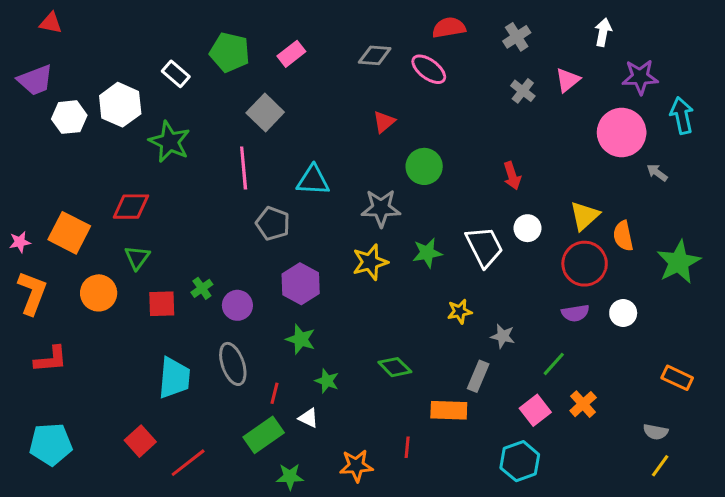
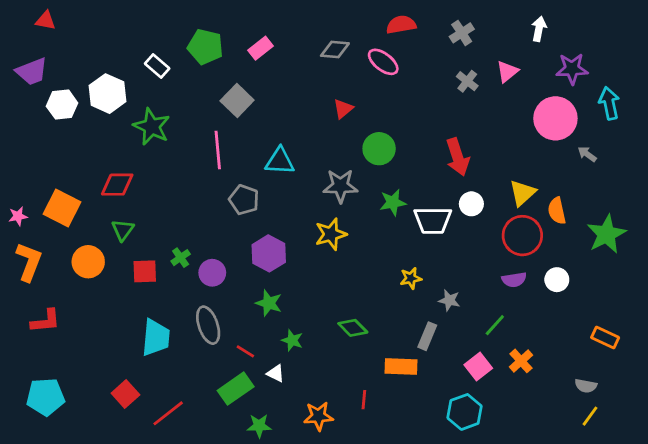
red arrow: (512, 176) -> (458, 157), size x1.5
white trapezoid: (484, 247) -> (433, 220), turned 117
green star: (427, 253) -> (393, 202), moved
red line: (274, 393) -> (245, 351), turned -72

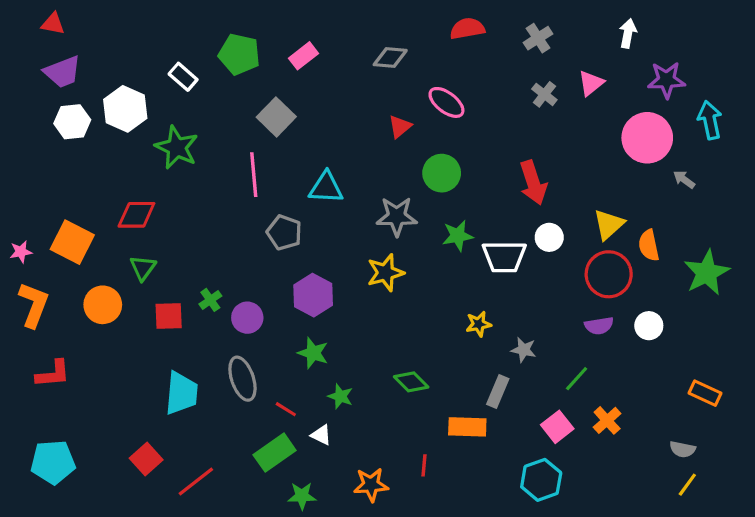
pink ellipse: (383, 62) -> (446, 102), moved
purple trapezoid: (32, 72) -> (63, 72), moved

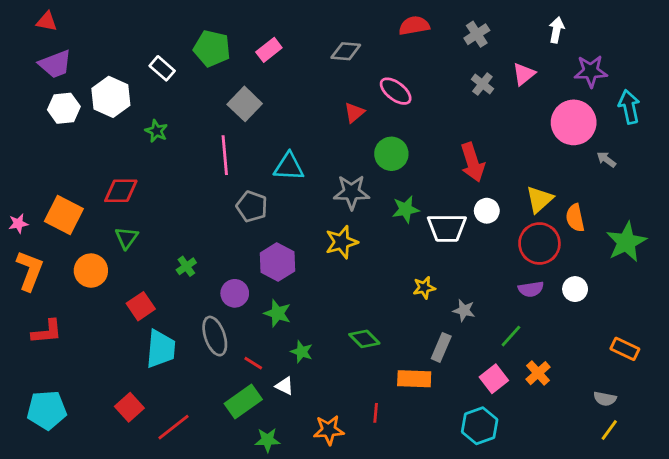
green star: (177, 147) -> (156, 131), size x0.6
red square: (169, 316) -> (141, 306), moved, turned -32
purple circle: (247, 318) -> (235, 293), moved

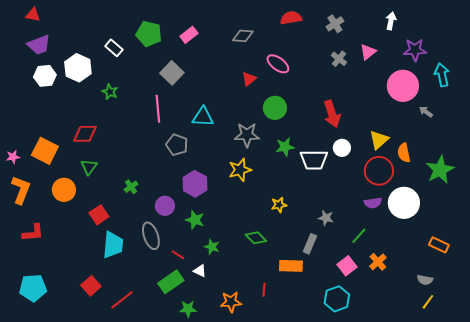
yellow star: (424, 288) -> (279, 205), moved
white circle: (575, 289) -> (404, 203), size x1.8

